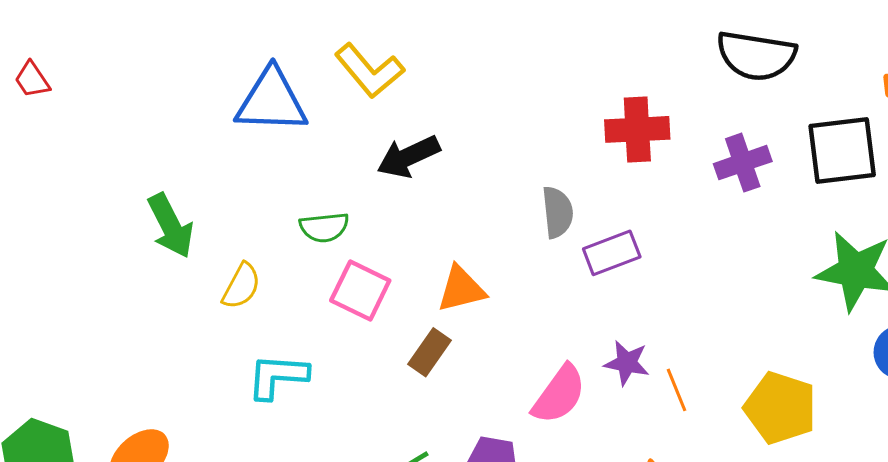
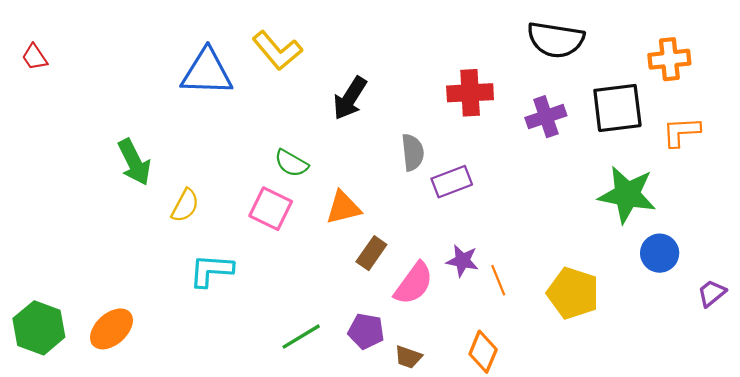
black arrow: (408, 157) -> (350, 98), moved, turned -33
green semicircle: (324, 227) -> (291, 163), moved, turned 36
brown rectangle: (430, 352) -> (371, 253), moved

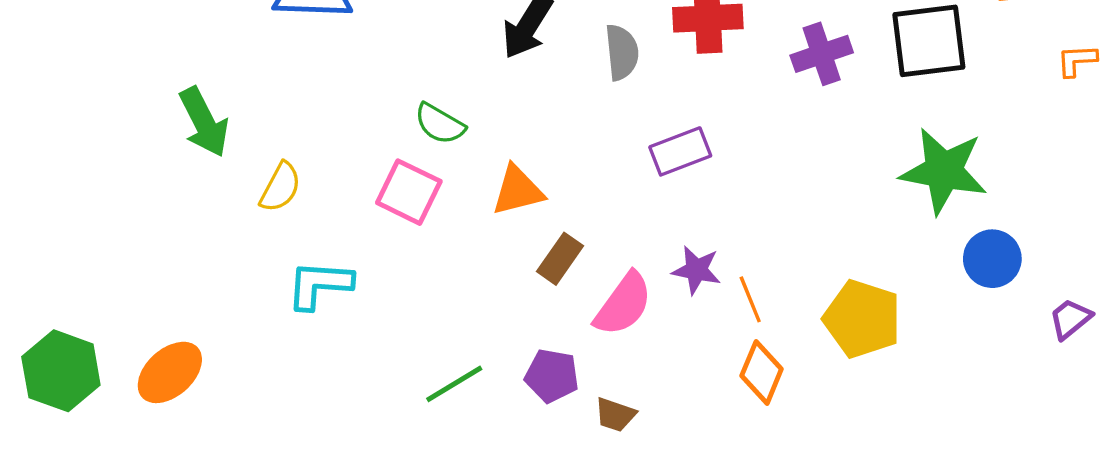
orange L-shape: (681, 132) -> (1077, 60), moved, size x0.7
gray semicircle: (413, 152) -> (622, 52), moved
orange diamond: (483, 352) -> (762, 372), moved

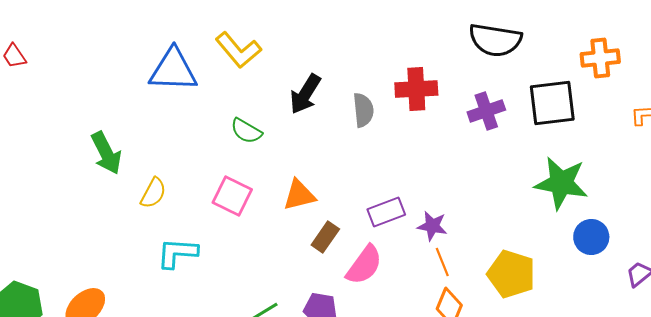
green semicircle: (440, 124) -> (246, 131), moved
purple rectangle: (680, 151) -> (386, 212), moved
purple star: (696, 270) -> (432, 226), moved

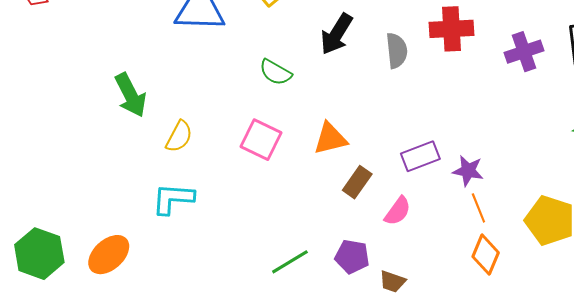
cyan L-shape: (177, 253) -> (173, 199), moved
pink semicircle: (364, 265) -> (398, 211), size x0.7

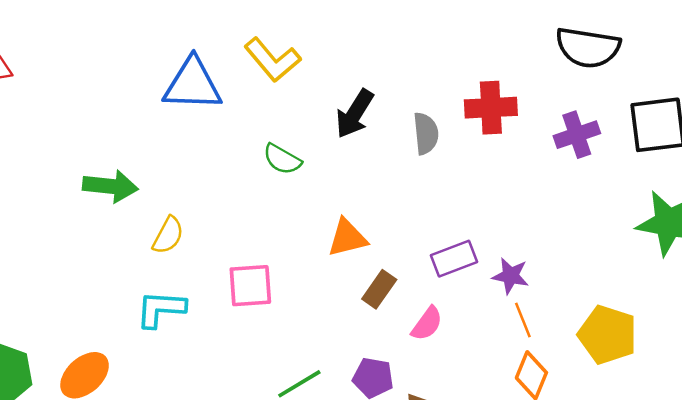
green arrow: (130, 95) -> (110, 186), turned -57
pink square: (261, 140) -> (250, 286), moved, turned -30

